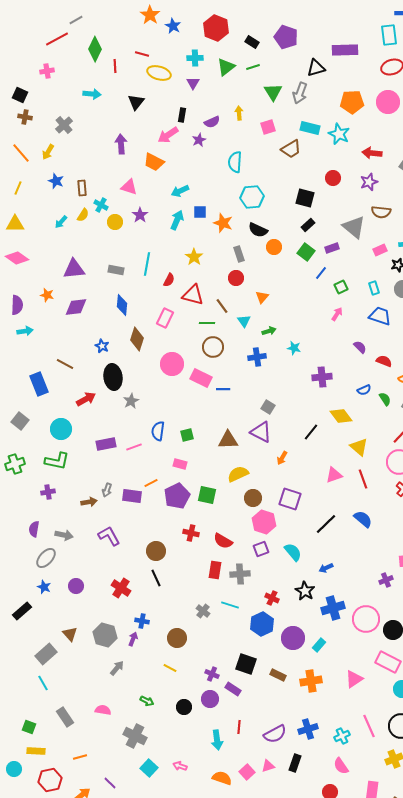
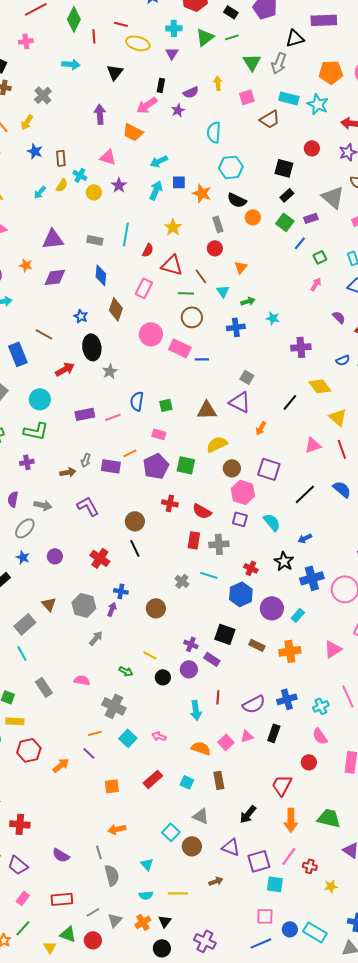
purple square: (261, 549) -> (240, 519), turned 35
yellow line: (170, 668) -> (150, 655), moved
orange line: (80, 757) -> (95, 733), moved

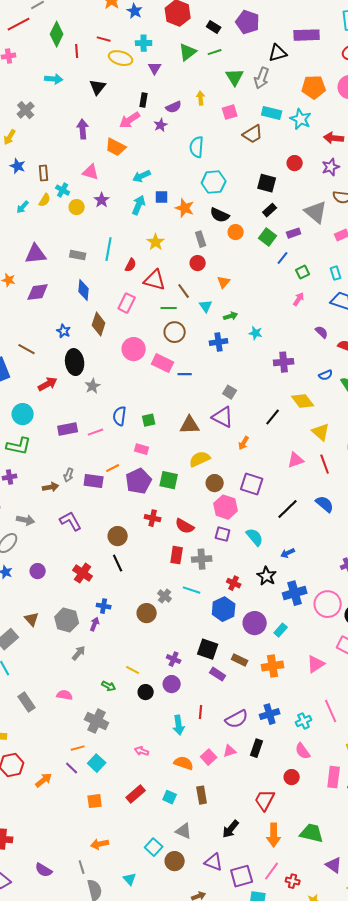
cyan cross: (174, 28) -> (144, 43), moved
brown circle: (156, 608) -> (147, 613), moved
purple rectangle: (212, 659) -> (218, 674), moved
cyan square: (128, 738) -> (97, 763), moved

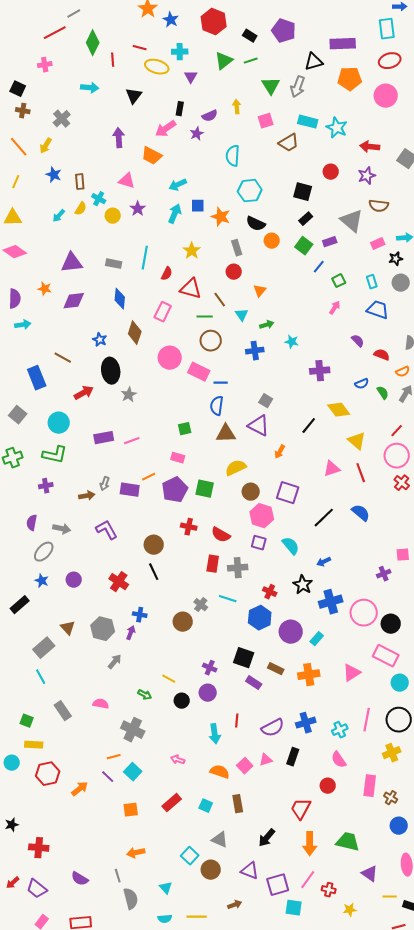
orange pentagon: (314, 87) -> (350, 79), moved
blue semicircle: (120, 416) -> (217, 406), moved
pink line: (331, 711) -> (367, 720), turned 35

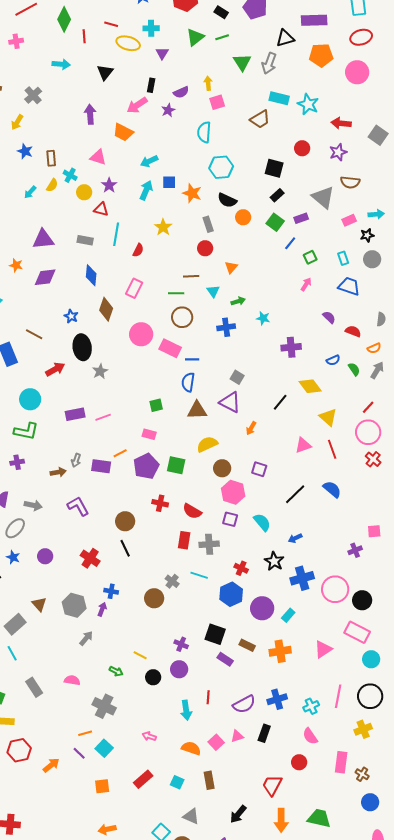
pink square: (266, 121) -> (217, 102), moved
red triangle: (191, 289) -> (101, 209), moved, size x0.7
brown line: (220, 300) -> (191, 276), turned -56
purple square: (288, 493) -> (259, 469), size x0.7

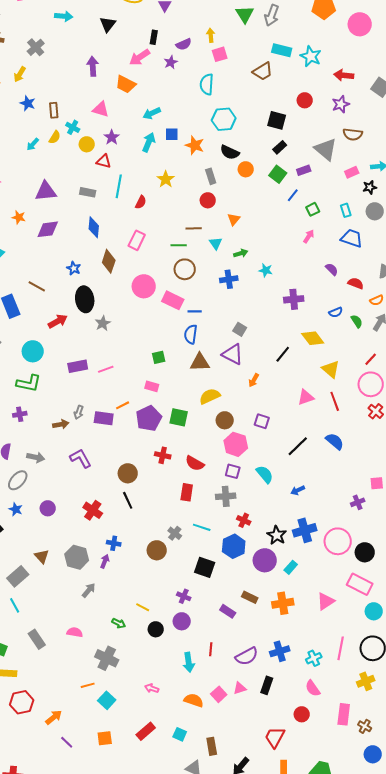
gray cross: (209, 544) -> (226, 496), moved
black star: (274, 561) -> (277, 535), moved
black square: (215, 634) -> (205, 567), moved
purple line: (79, 753) -> (67, 742), moved
brown rectangle: (209, 780) -> (212, 746), moved

